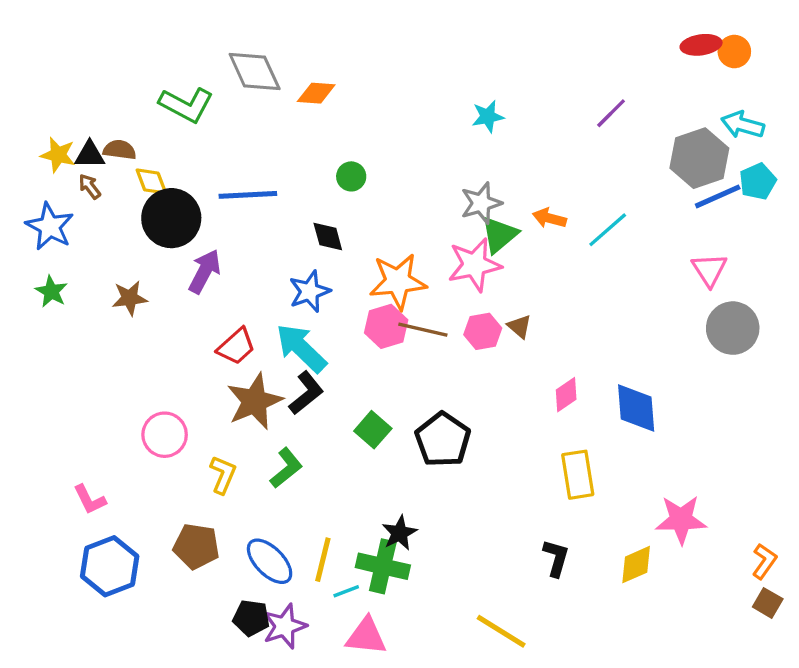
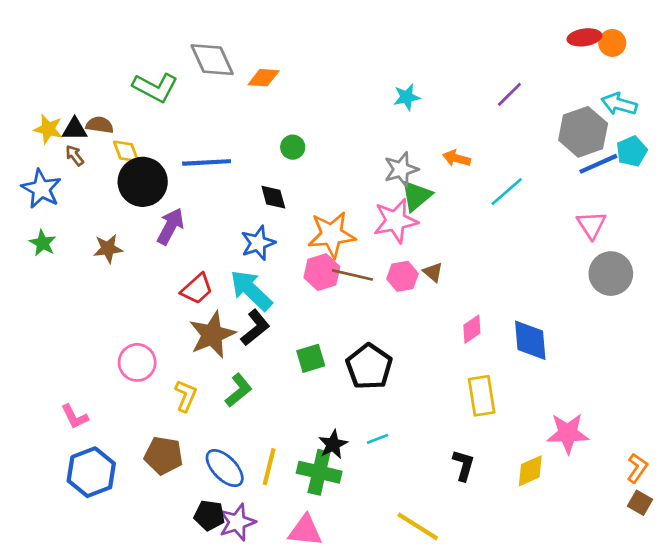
orange arrow: (549, 218) -> (457, 158), moved
green square: (373, 430) -> (311, 358), turned 32
cyan line: (346, 591) -> (377, 439), moved

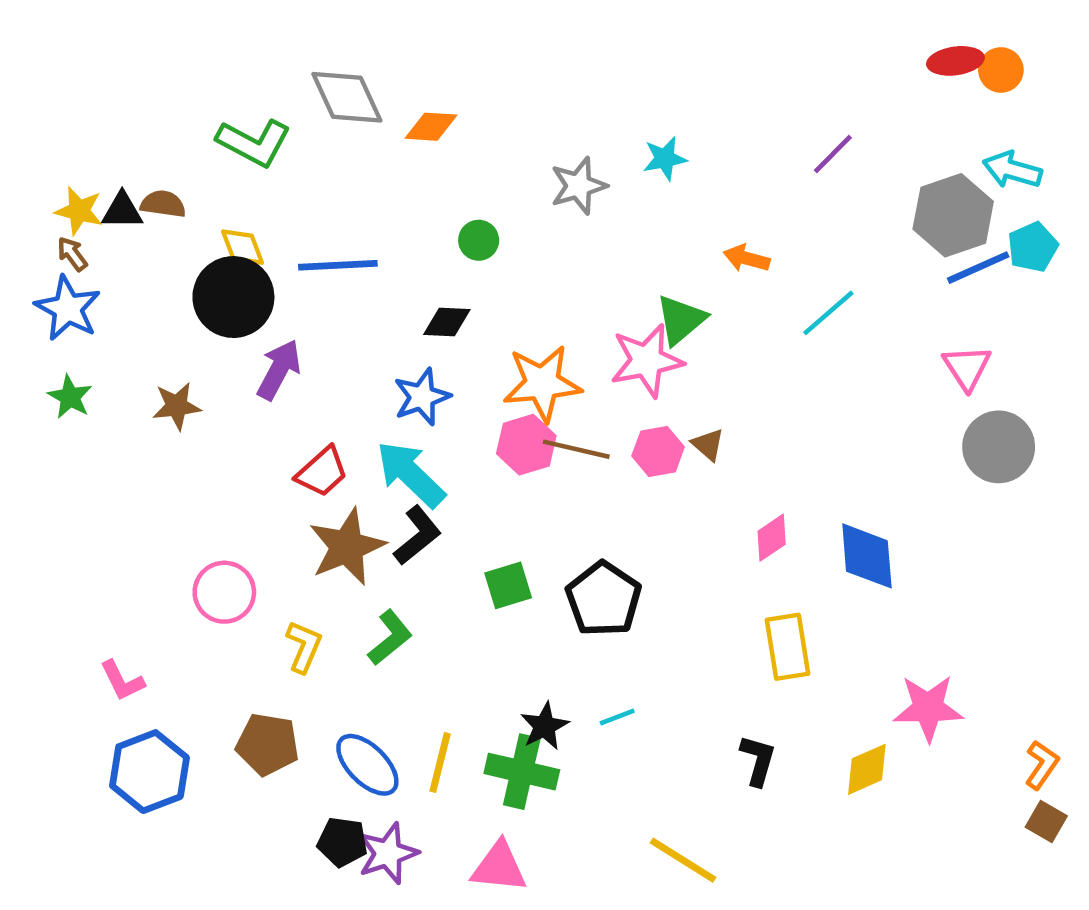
yellow diamond: (126, 151) -> (243, 247), moved
brown arrow: (75, 155) -> (72, 254), moved
gray star: (401, 169) -> (579, 186), moved
black diamond: (273, 197) -> (447, 322), turned -72

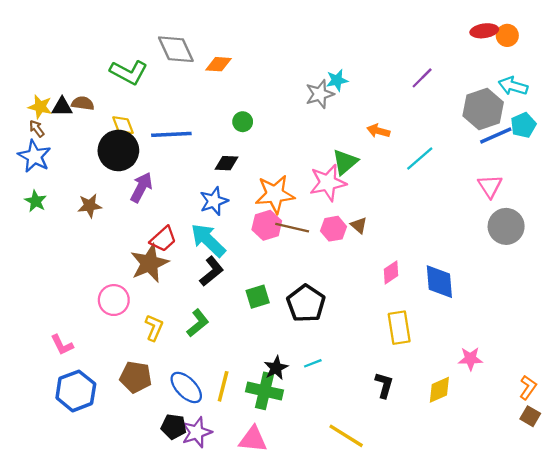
gray star: (579, 186) -> (320, 94), moved
brown star: (347, 547) -> (149, 263), moved
pink star: (928, 708) -> (470, 359), size x0.7

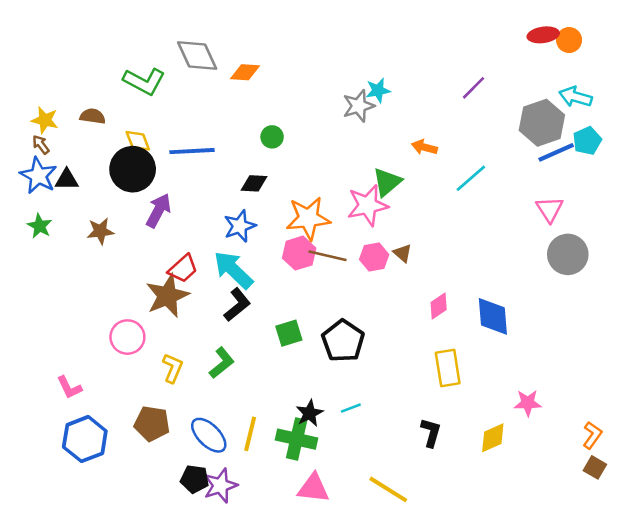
black triangle: (62, 107) -> (67, 179), moved
pink triangle: (253, 439) -> (313, 488), moved

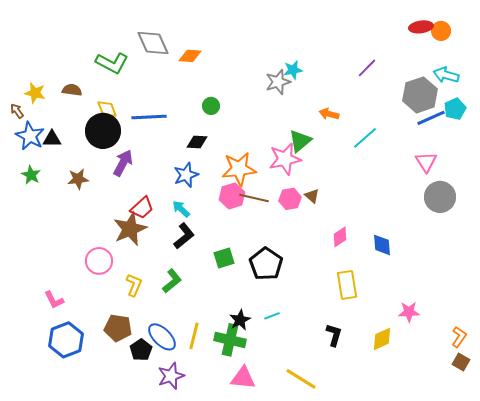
brown arrow: (41, 145) -> (17, 111), moved
cyan arrow: (233, 270) -> (181, 209), size x0.6
blue diamond: (493, 316) -> (382, 245), size x0.7
black pentagon: (195, 479) -> (141, 350), moved, turned 30

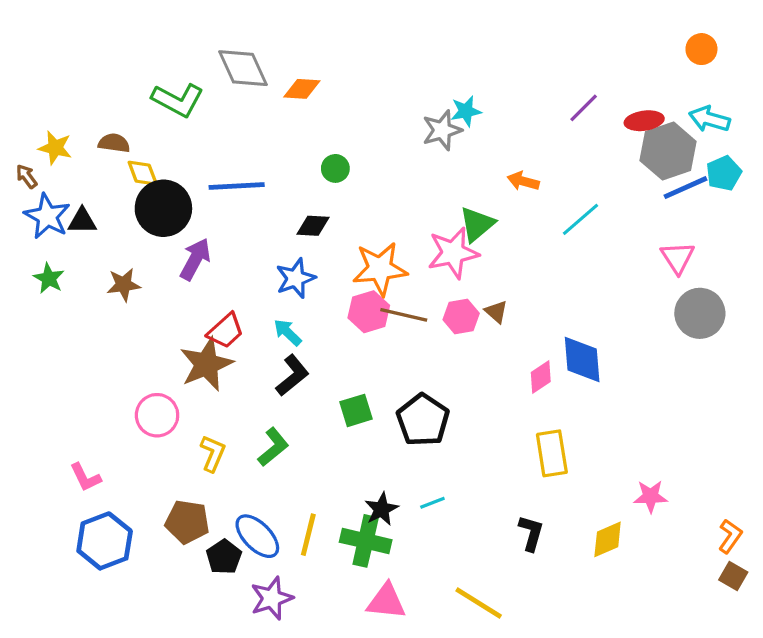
red ellipse: (421, 27) -> (644, 121), moved
yellow diamond: (107, 109) -> (143, 173), moved
blue diamond: (382, 245) -> (582, 359), moved, size x1.4

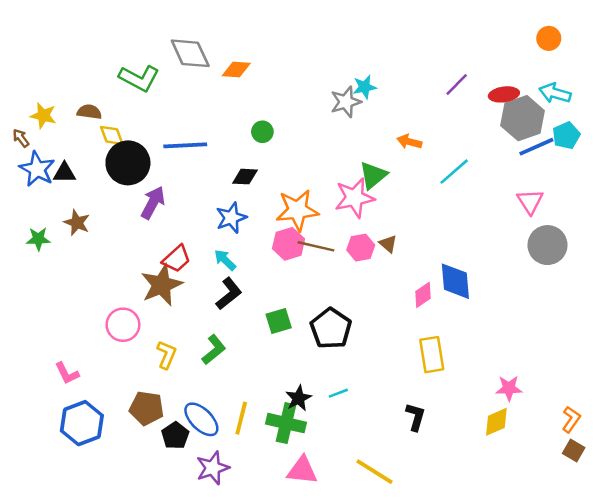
green star: (49, 278) -> (38, 239), moved, turned -30
brown star: (124, 285) -> (77, 223), moved, turned 30
yellow diamond: (608, 539) -> (496, 422), moved

